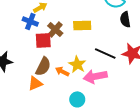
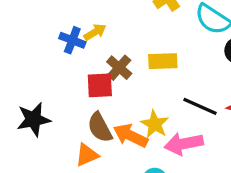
blue cross: (30, 21) -> (72, 40), moved
brown semicircle: (43, 66) -> (100, 127), turned 126
orange arrow: (62, 71) -> (130, 136), size x1.5

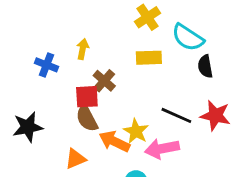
yellow arrow: (95, 32) -> (83, 49), turned -48
blue cross: (72, 40) -> (47, 65), moved
yellow rectangle: (163, 61) -> (149, 58), moved
brown semicircle: (100, 127) -> (87, 118), moved

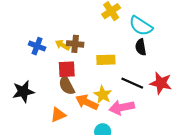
yellow arrow: (83, 49) -> (62, 45), moved, turned -72
yellow rectangle: (149, 58) -> (106, 60), moved
black semicircle: (205, 66) -> (141, 47), moved
brown cross: (104, 81) -> (75, 44), moved, turned -35

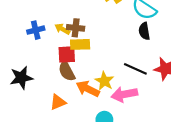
blue cross: (37, 46) -> (36, 30), turned -35
yellow rectangle: (106, 60) -> (80, 44), moved

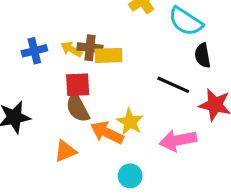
black semicircle: (144, 31) -> (203, 55), moved
yellow rectangle: (80, 44) -> (108, 55), moved
black line: (135, 69) -> (173, 85), moved
pink arrow: (124, 94) -> (178, 140), moved

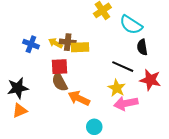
blue cross: (34, 51) -> (31, 44), turned 35
yellow star: (130, 122) -> (117, 88), moved
orange triangle: (65, 151) -> (20, 110), moved

